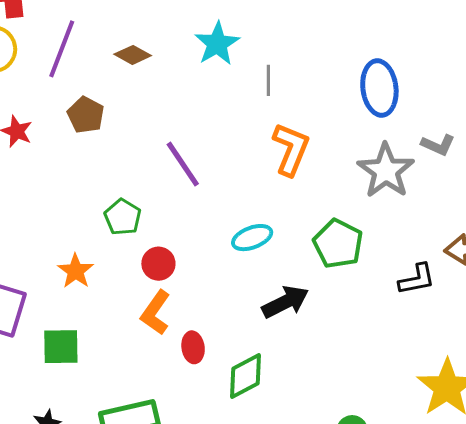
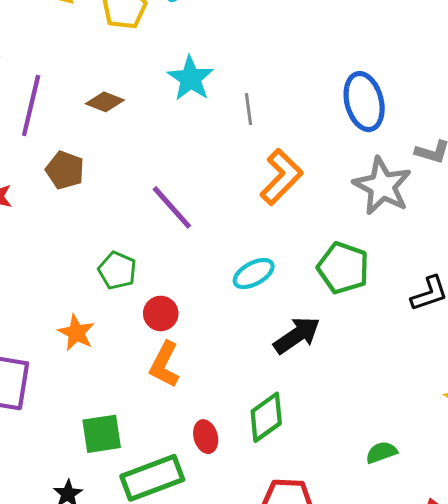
orange L-shape: (291, 149) -> (281, 177), turned 30
green square: (61, 347) -> (102, 434), moved
red ellipse: (193, 347) -> (206, 437), moved

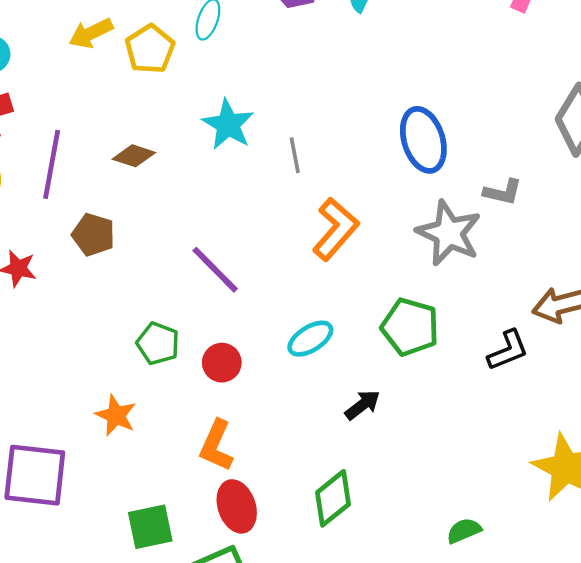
red circle: (161, 313) -> (222, 363), moved
black arrow: (297, 335) -> (362, 405), size x0.7
red ellipse: (206, 437) -> (237, 506), moved, size x1.4

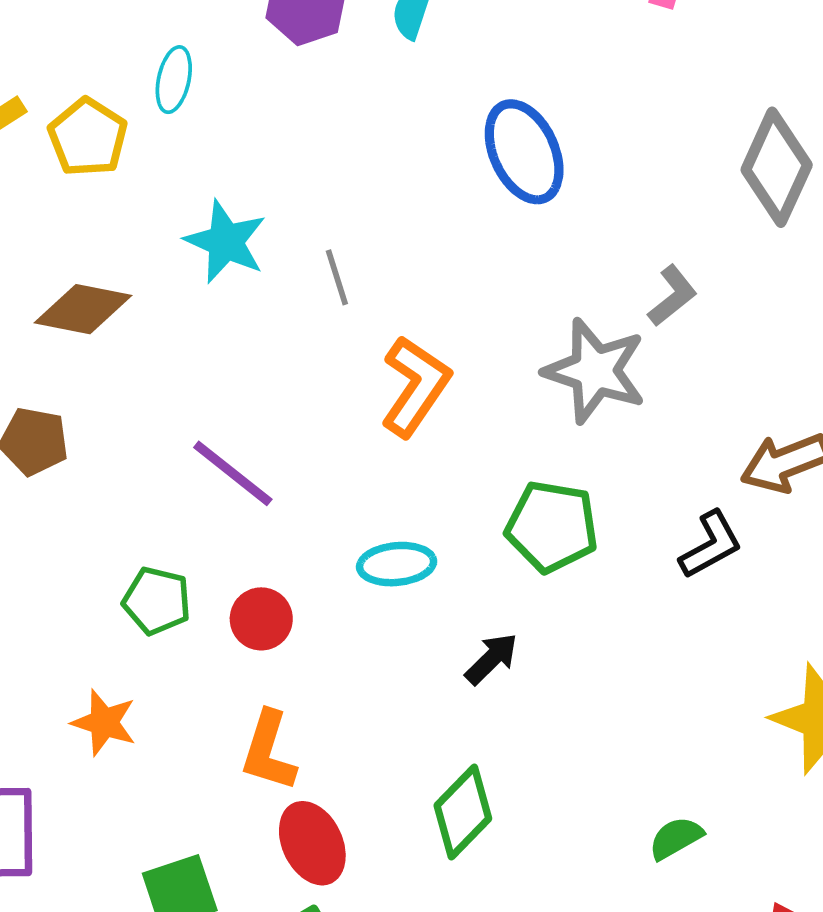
blue ellipse: (423, 140) -> (524, 152), moved
brown diamond: (134, 156) -> (83, 309), size x1.4
gray L-shape: (503, 192) -> (672, 296), turned -45
cyan ellipse: (310, 339) -> (397, 564), turned 33

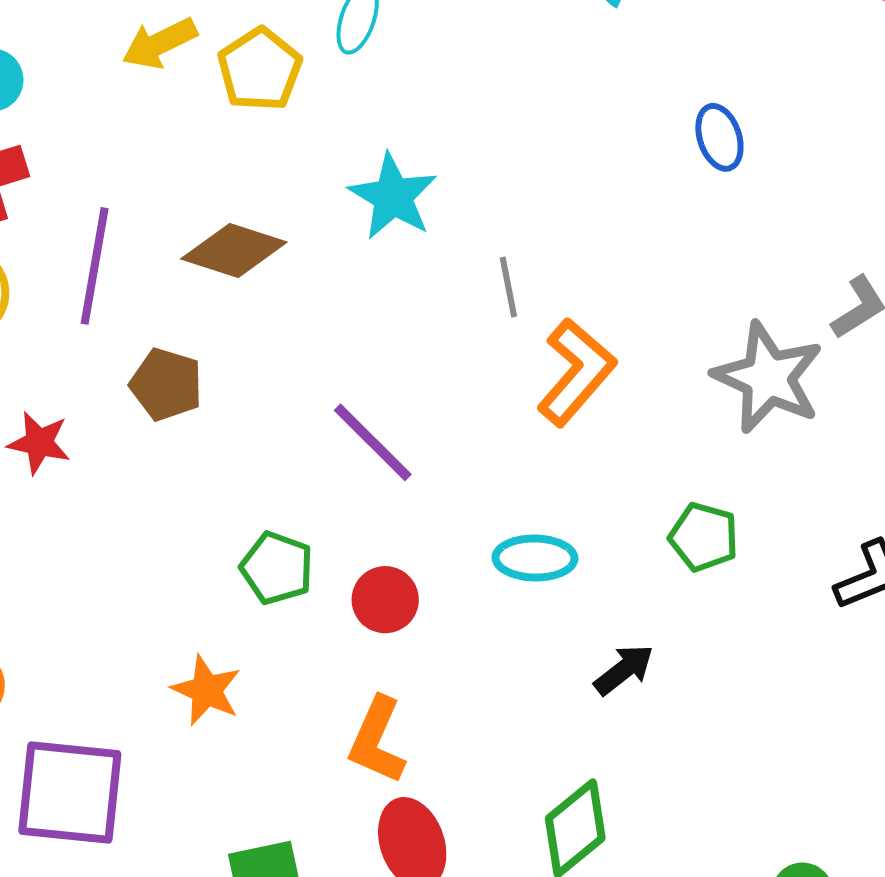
blue ellipse: (524, 152) -> (719, 137), size x0.6
gray line: (337, 277) -> (508, 287), moved
green pentagon: (552, 527) -> (704, 537), size x0.7

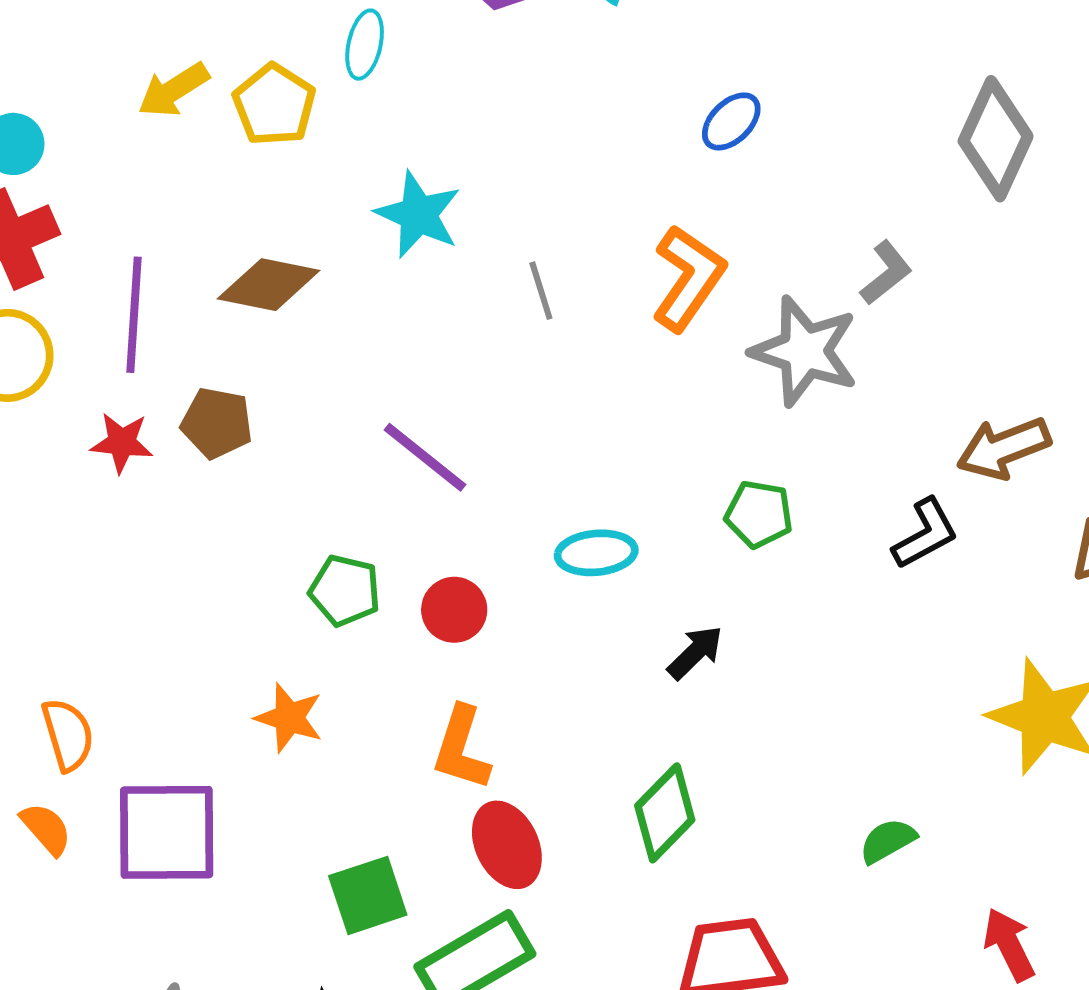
blue ellipse: (719, 137) -> (731, 121), turned 70
orange L-shape: (576, 372) -> (688, 278), moved
red star: (39, 443) -> (122, 443), moved

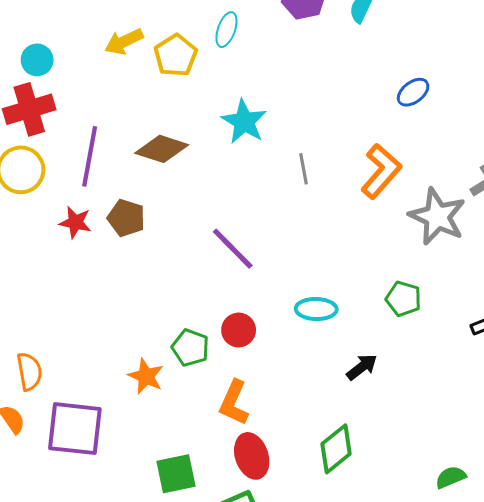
green pentagon: (345, 591) -> (190, 348), moved

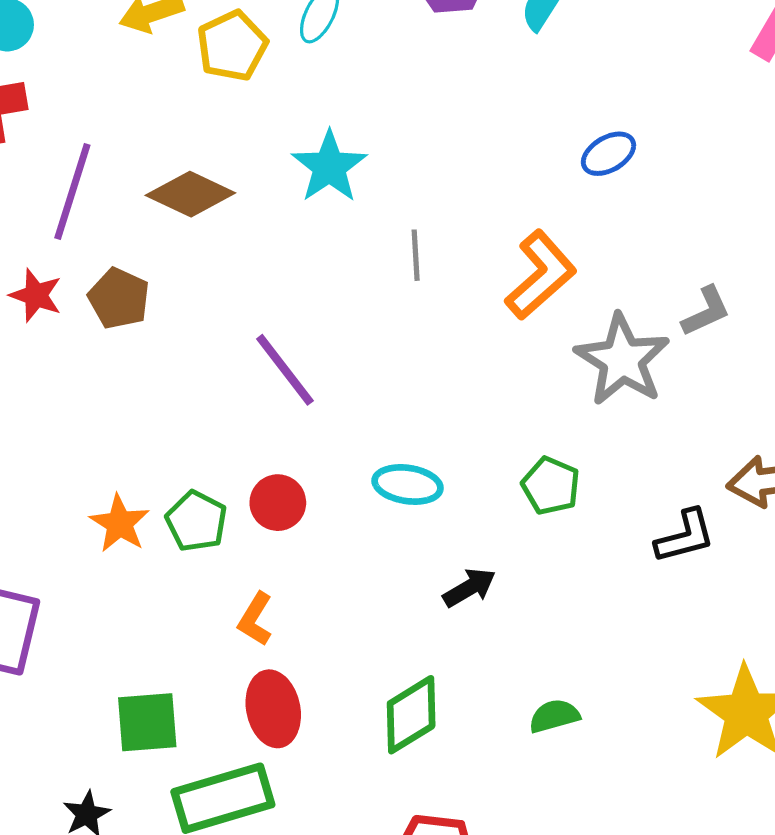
orange star: (146, 376) -> (120, 523), moved
orange L-shape: (234, 403) -> (255, 619), size x0.7
green semicircle: (451, 477) -> (554, 716), moved

